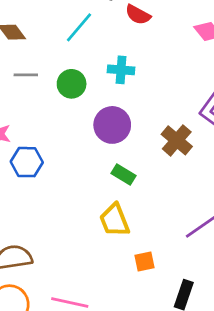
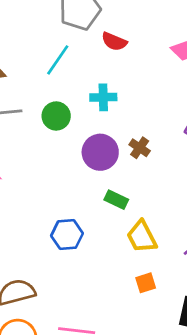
brown cross: (177, 140) -> (140, 148), moved, size x0.7
blue hexagon: (27, 162) -> (67, 235), moved
yellow trapezoid: (115, 220) -> (142, 237), moved

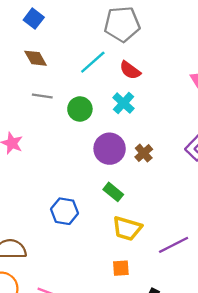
red semicircle: (114, 42) -> (130, 70), moved
cyan cross: (103, 97) -> (123, 103), turned 30
yellow trapezoid: (142, 237) -> (127, 228), turned -60

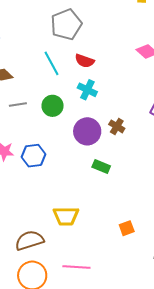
cyan line: (93, 62) -> (51, 63), turned -60
blue hexagon: (65, 211) -> (33, 156), moved
yellow trapezoid: (127, 228) -> (66, 216), moved

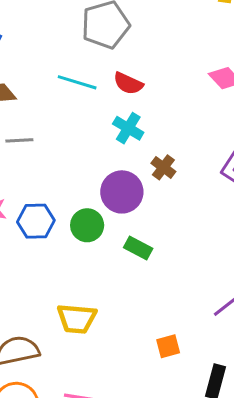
cyan line: (51, 63) -> (77, 82), turned -50
green circle: (53, 106) -> (87, 225), moved
brown cross: (117, 126) -> (163, 167), moved

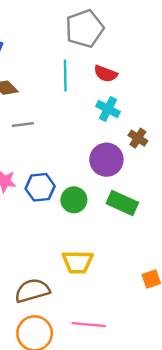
cyan line: (77, 82) -> (65, 76), turned 76
green circle: (87, 225) -> (74, 200), moved
green rectangle: (138, 248) -> (122, 203), size x1.4

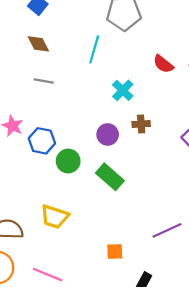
red semicircle: (106, 74) -> (163, 64), moved
brown cross: (138, 138) -> (141, 124), turned 36
purple circle: (106, 160) -> (108, 134), size x0.7

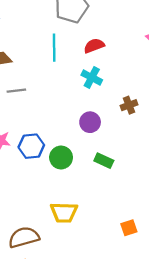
red semicircle: (163, 64) -> (94, 46), moved, turned 138
brown cross: (141, 124) -> (129, 105), moved
green rectangle: (110, 177) -> (104, 161), size x0.7

